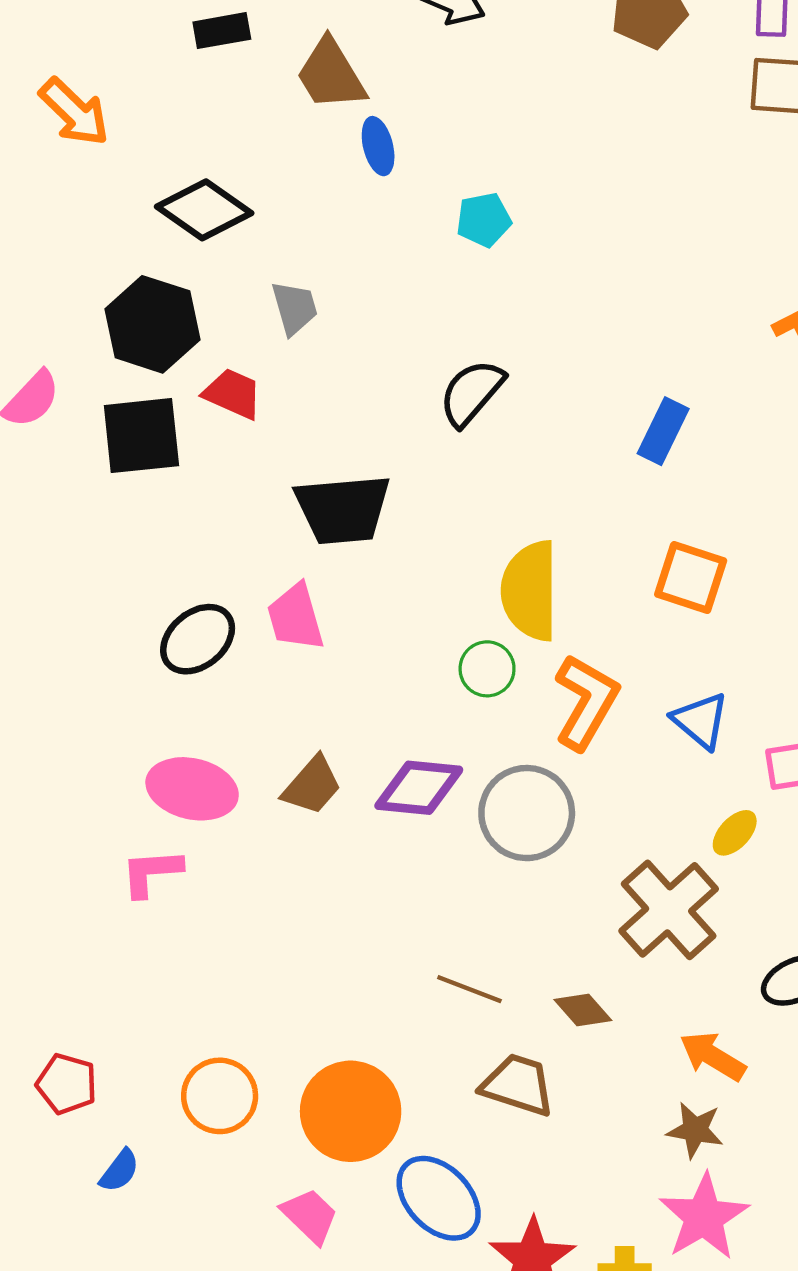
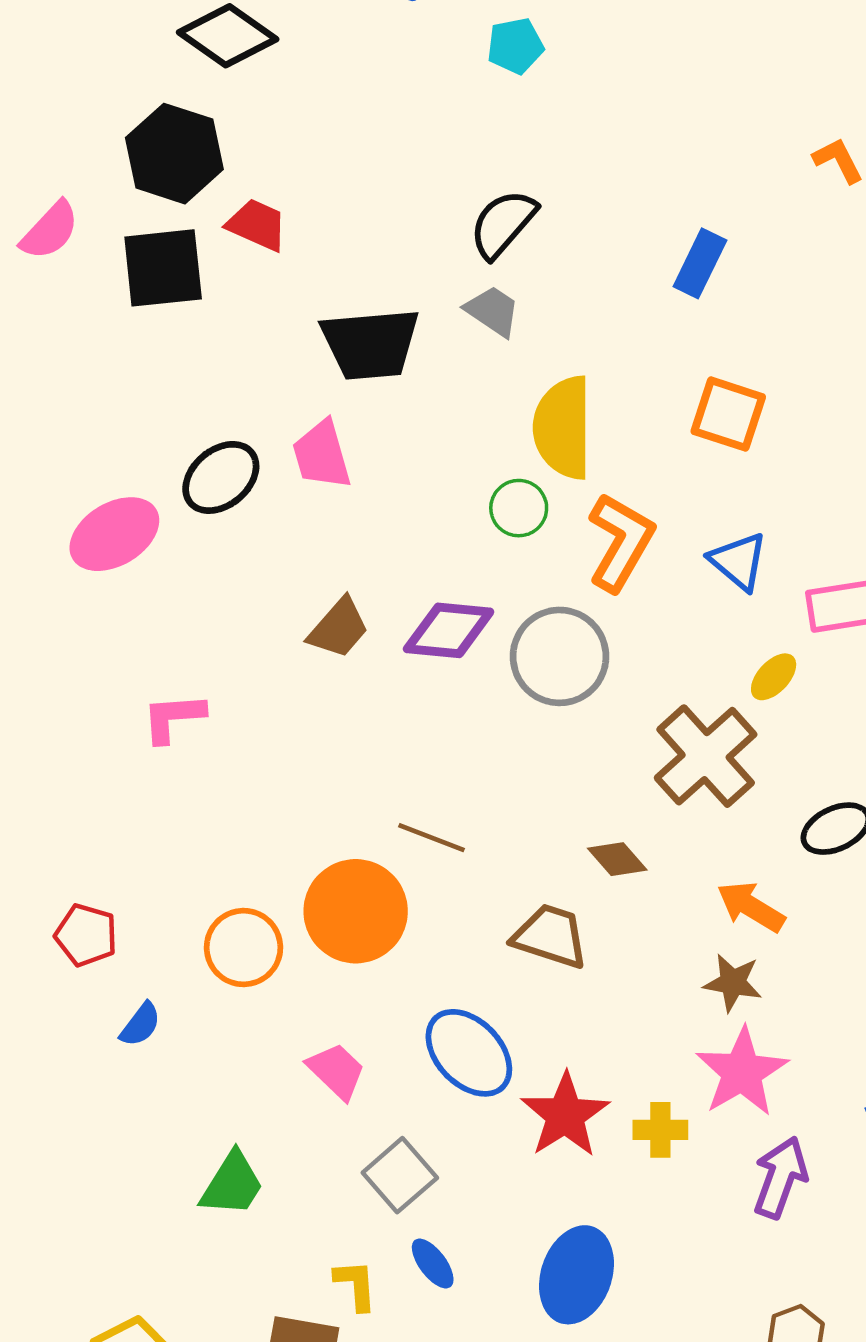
gray trapezoid: (294, 308) -> (493, 311), moved, turned -40
pink ellipse: (192, 789) -> (114, 534), moved, turned -44
brown line: (469, 989) -> (432, 838), moved
orange circle: (351, 1111) -> (356, 911), moved

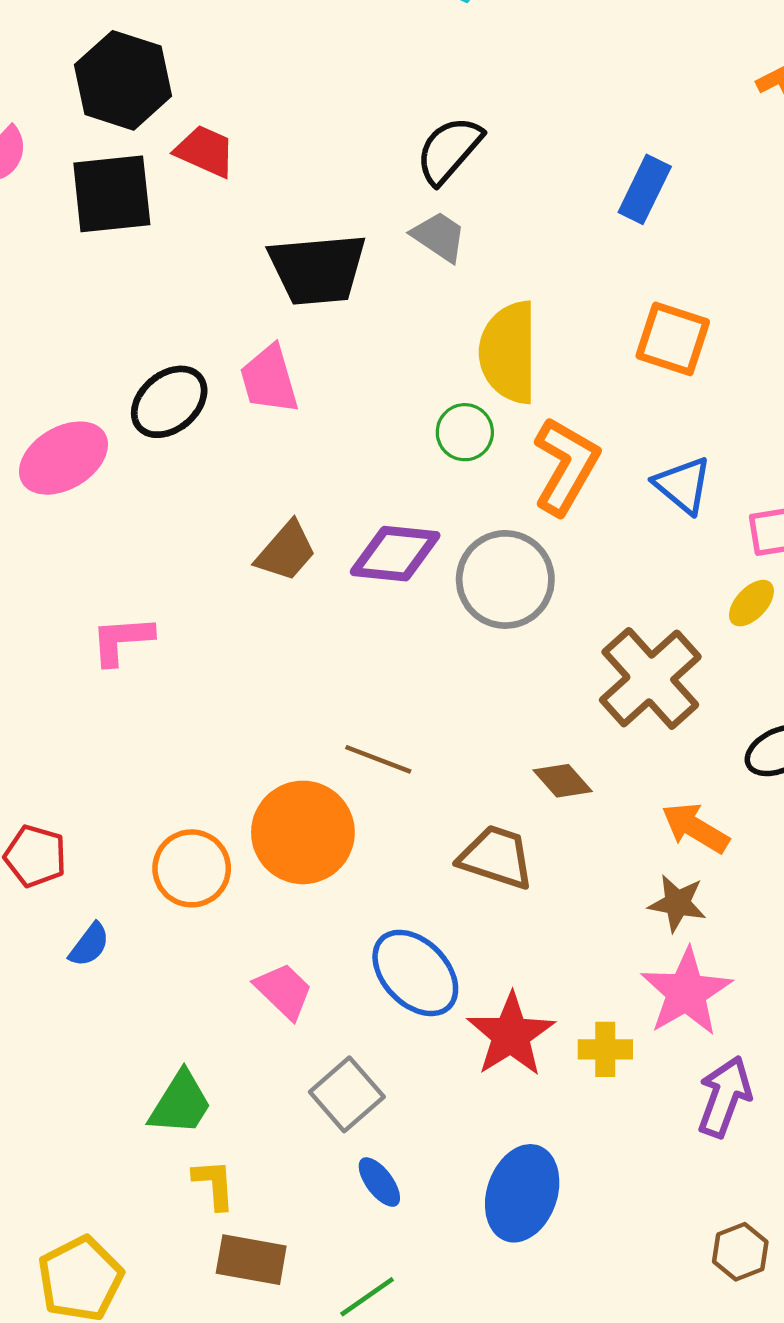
yellow ellipse: (774, 677) -> (751, 603), moved
yellow L-shape: (356, 1285) -> (214, 1184), moved

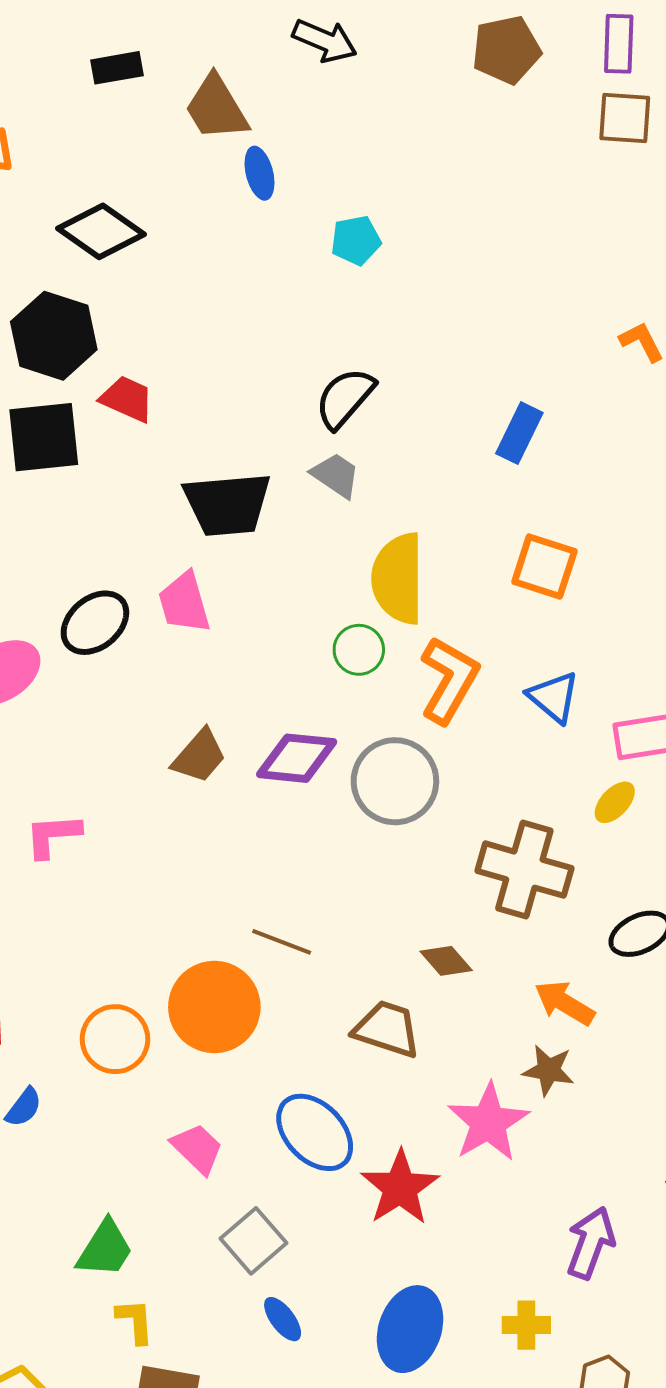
brown cross: (650, 678) -> (524, 870), turned -32
pink star: (686, 992) -> (488, 1122), moved
yellow cross: (605, 1049) -> (526, 1325), moved

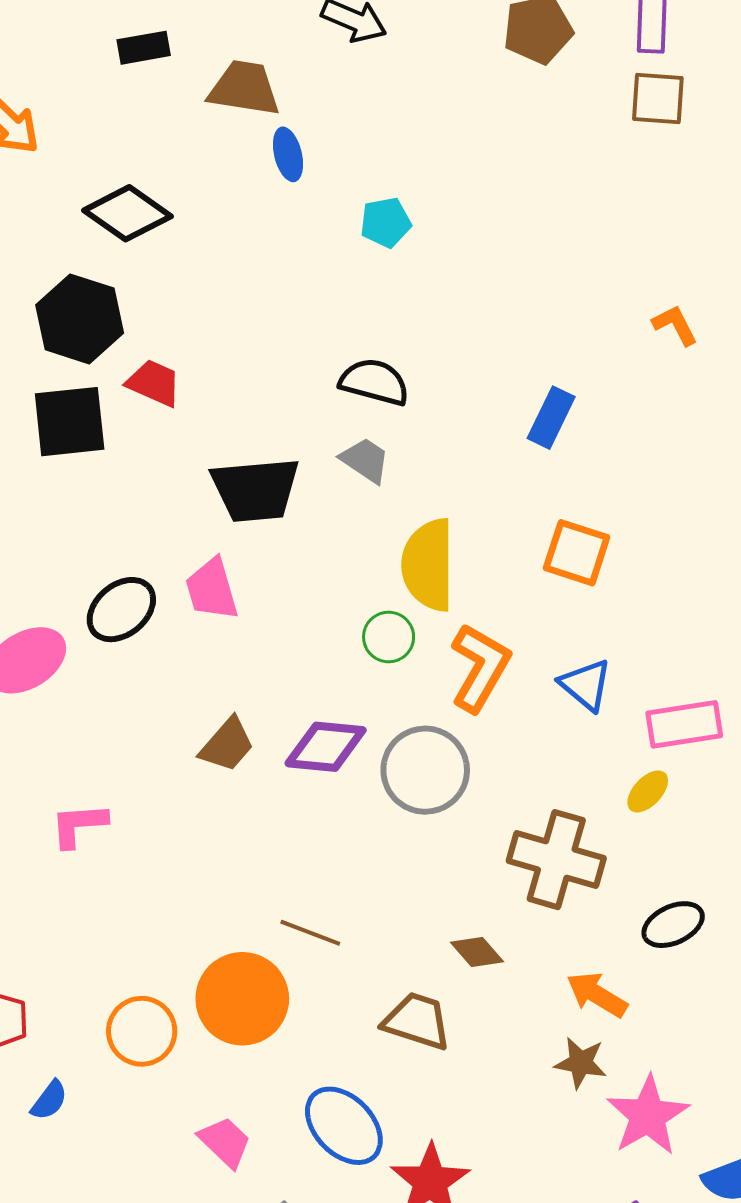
brown trapezoid: (216, 108) -> (244, 88), turned 130
black semicircle: (345, 398) -> (374, 382), turned 64
pink star: (488, 1122) -> (648, 1116), moved

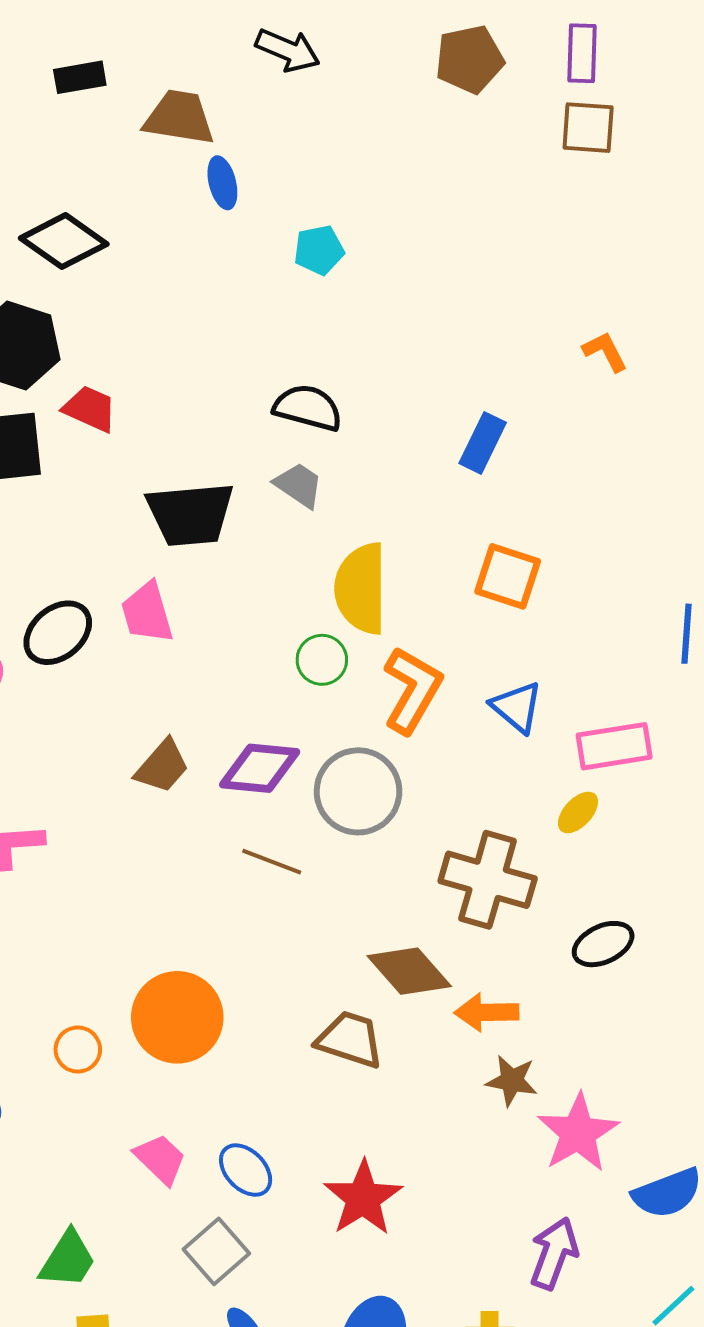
brown line: (310, 933) -> (272, 862), moved
brown diamond: (477, 952) -> (409, 971), size x1.6
orange arrow: (597, 995) -> (487, 1012), moved, turned -32
orange circle: (142, 1031) -> (78, 1049), size x0.7
blue ellipse: (344, 1126) -> (246, 1170), moved, size x0.7

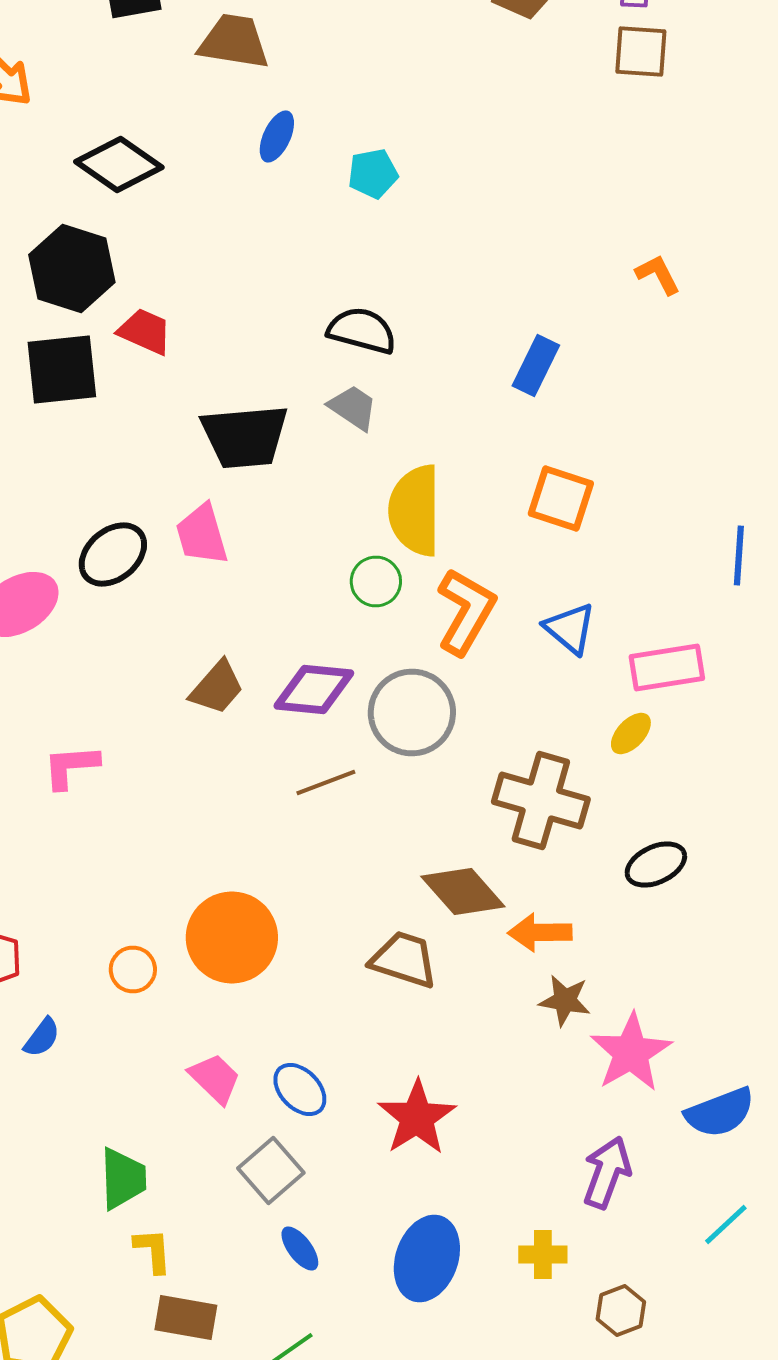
blue ellipse: (222, 183) -> (277, 136), moved, turned 39
brown line: (272, 862) -> (326, 782), turned -42
green trapezoid: (68, 1259) -> (123, 1178), turned -34

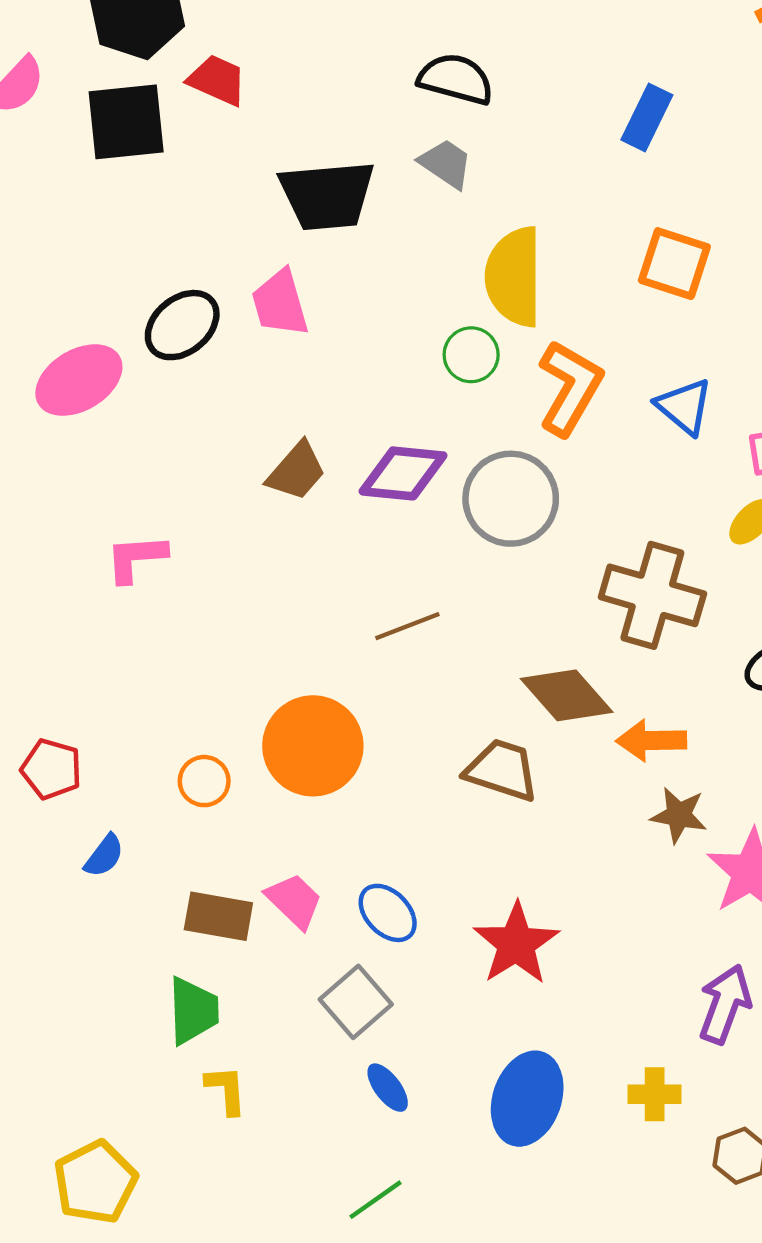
brown line: (326, 782) -> (407, 626), moved
brown rectangle: (186, 1318) -> (218, 916), moved

